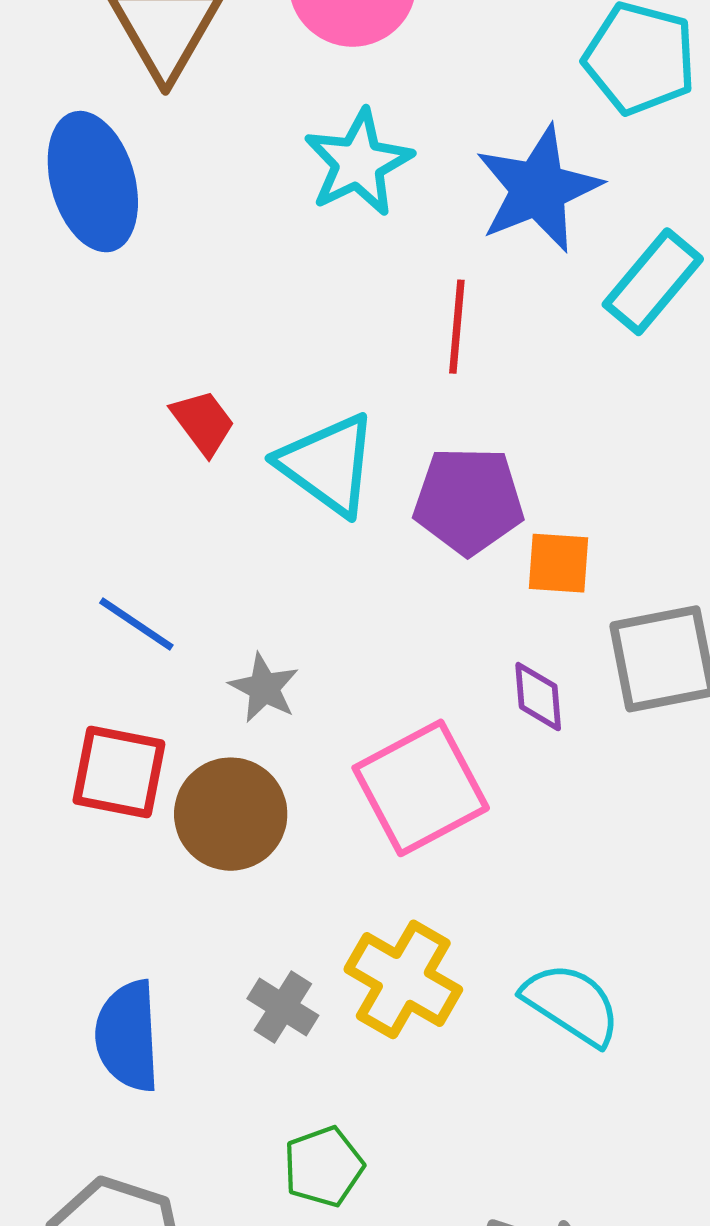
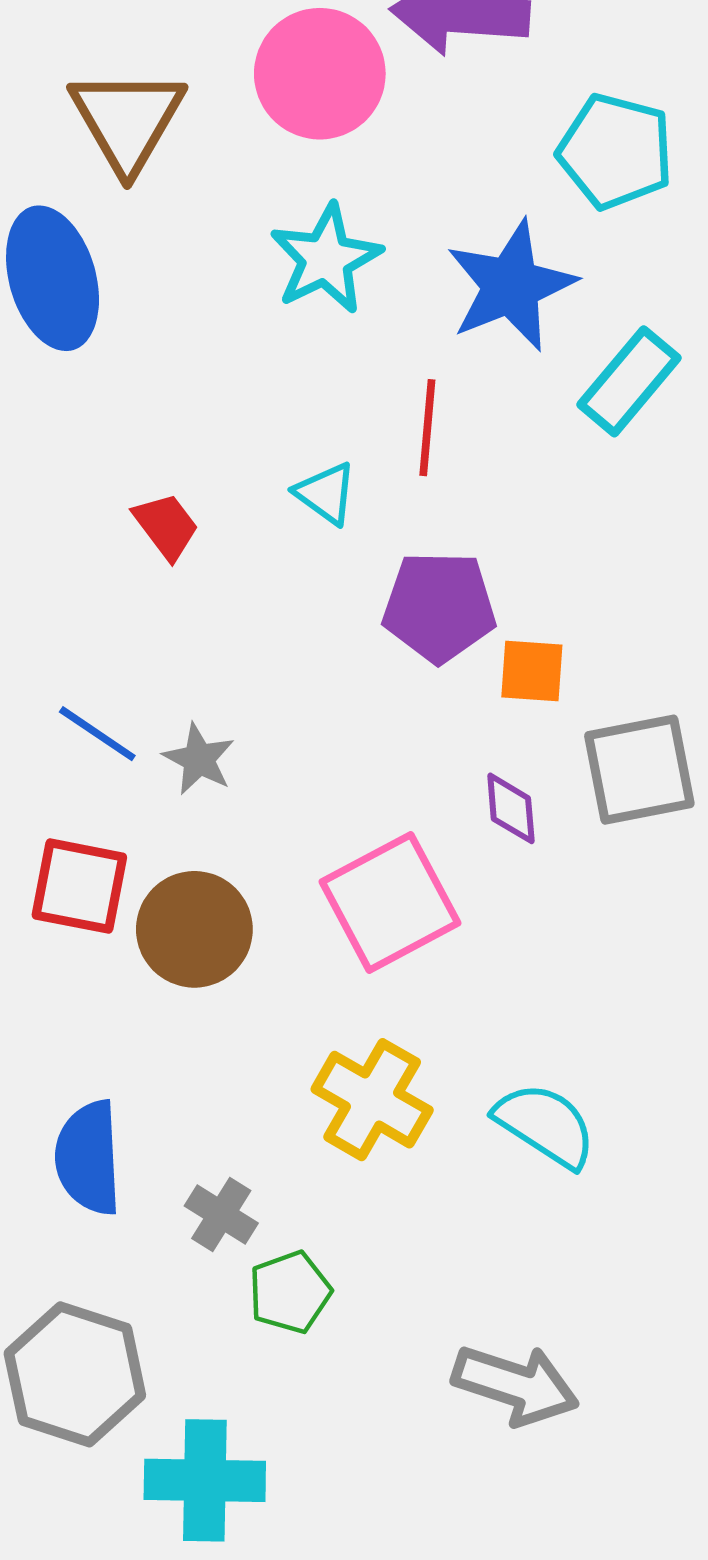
cyan triangle: (328, 464) -> (326, 493), moved, size x0.6
gray star: (264, 688) -> (199, 759), moved
gray cross: (283, 1007) -> (221, 1215), moved

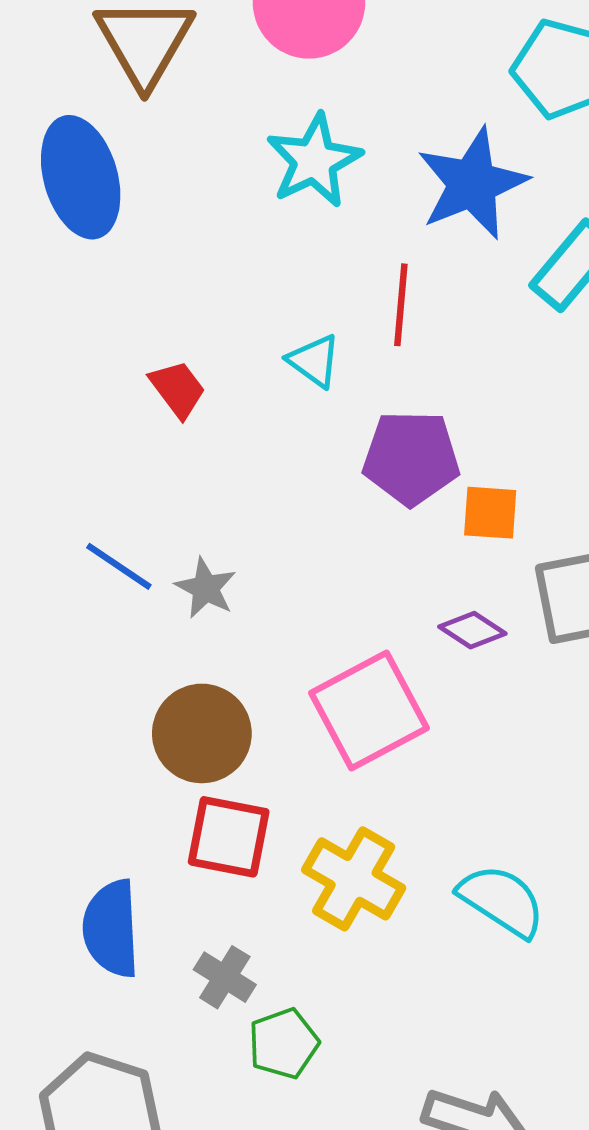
purple diamond: (511, 808) -> (472, 630), turned -52
red square: (79, 886) -> (229, 837), moved

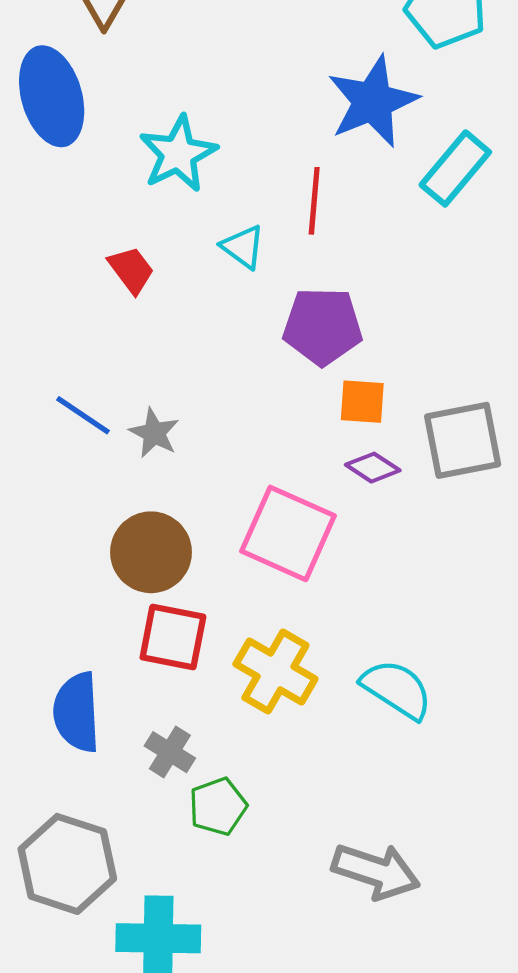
cyan star: (314, 161) -> (178, 154), moved
orange square: (490, 513) -> (362, 402), moved
pink square: (369, 710) -> (288, 533), turned -38

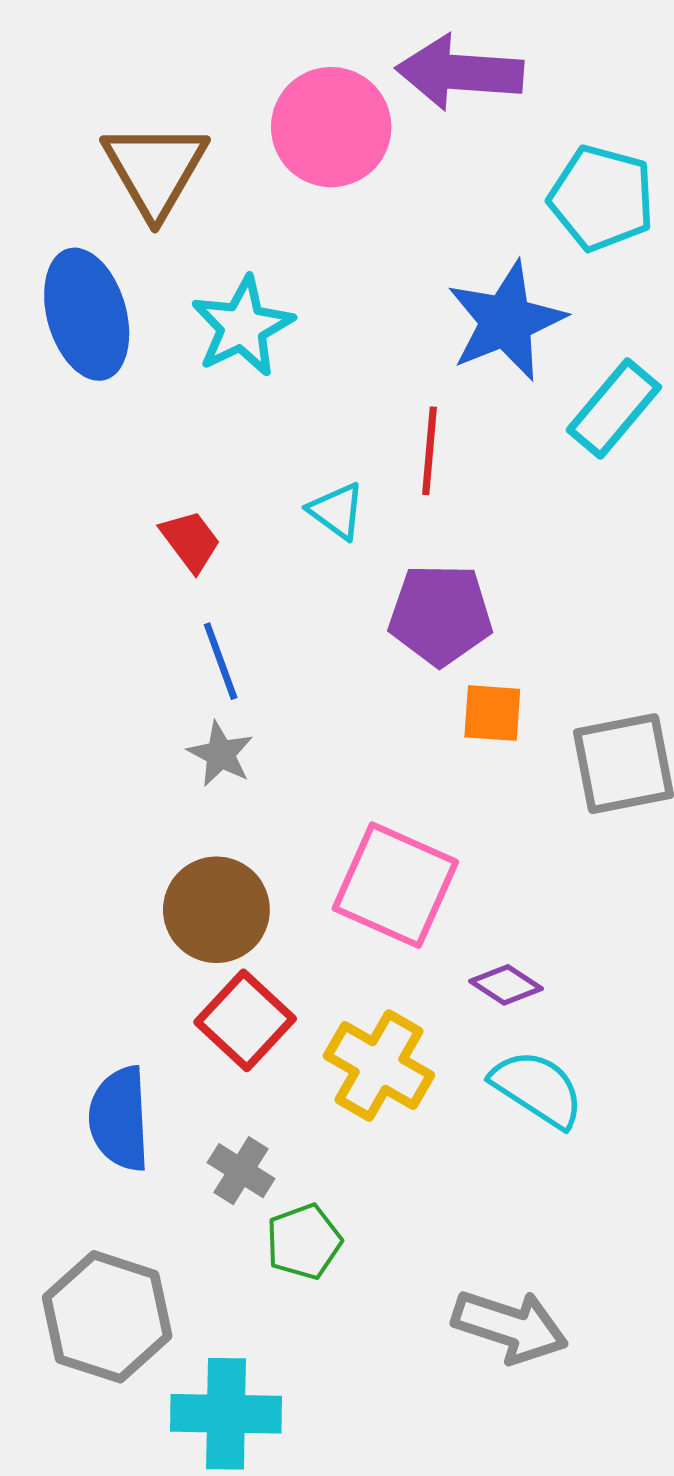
cyan star: (178, 154) -> (242, 327), moved
blue line: (83, 415) -> (221, 661), moved, turned 36
purple diamond: (373, 468) -> (506, 985), moved
red square: (173, 637) -> (245, 1020), turned 32

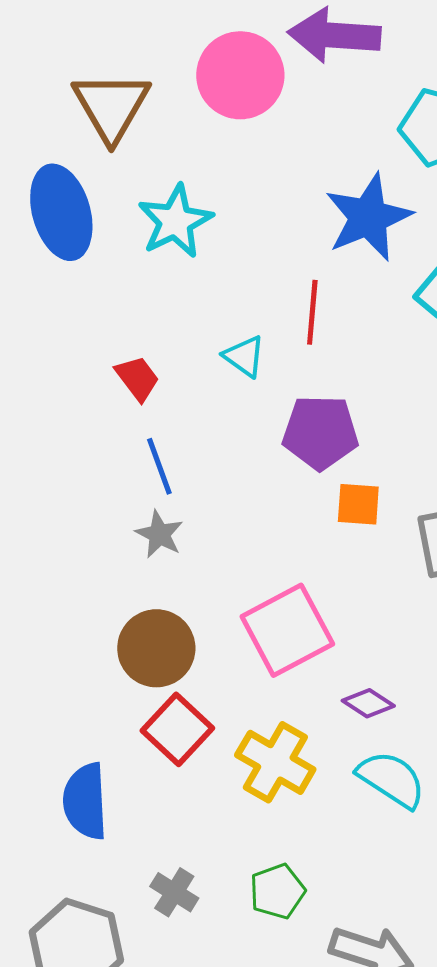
pink square: (395, 885) -> (287, 630), turned 38
gray cross: (241, 1171) -> (174, 892), moved
green pentagon: (304, 1242) -> (277, 891), moved

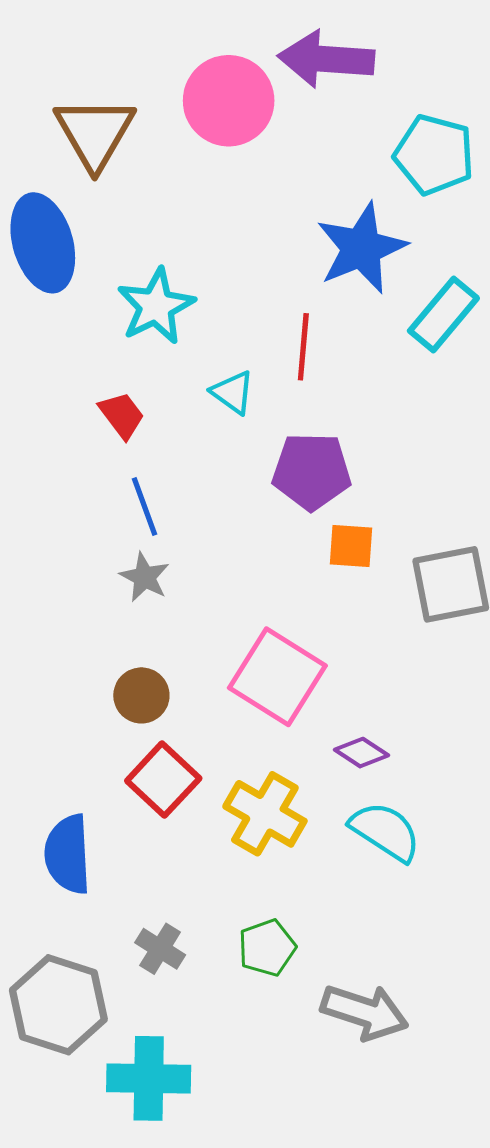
cyan star: (175, 221) -> (156, 306), moved
pink square: (287, 630) -> (277, 677), turned -30
brown circle: (156, 648) -> (141, 695), size x0.7

